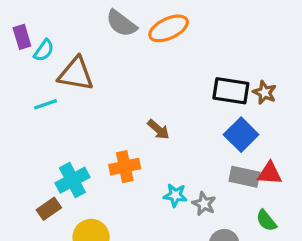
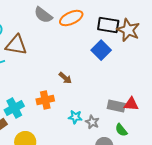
black rectangle: (231, 91) -> (108, 25), moved
brown star: (265, 92) -> (128, 30), moved, size x1.6
blue square: (241, 135) -> (101, 50), moved
green semicircle: (266, 221) -> (121, 130), moved

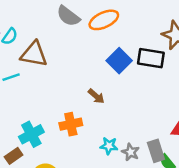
black rectangle: (108, 25) -> (151, 58), moved
blue square: (101, 50) -> (119, 61), moved
gray rectangle: (116, 106) -> (156, 151), moved, turned 60

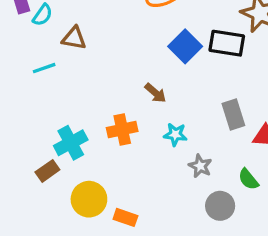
brown triangle: (34, 54) -> (74, 38), size x0.7
cyan star: (109, 146) -> (175, 134), moved
gray rectangle: (156, 151) -> (233, 115), moved

